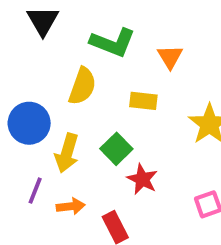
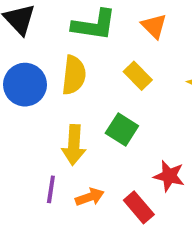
yellow rectangle: (143, 101) -> (138, 76), turned 52
blue circle: (29, 123) -> (25, 85), moved
red star: (142, 179) -> (169, 176), moved

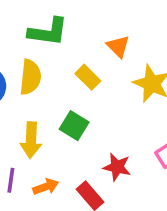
orange triangle: (154, 26) -> (118, 46), moved

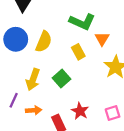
green L-shape: (48, 32) -> (82, 22), moved

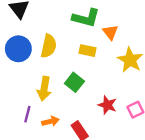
yellow rectangle: (78, 52) -> (88, 51), turned -40
red star: (80, 111) -> (107, 105), moved

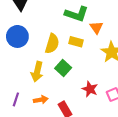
yellow semicircle: (49, 46) -> (52, 44), moved
purple line: (27, 114) -> (16, 99), moved

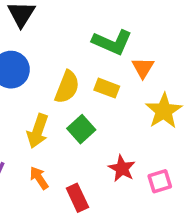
orange arrow: (41, 100) -> (39, 178), turned -120

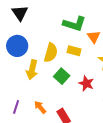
yellow arrow: (38, 131) -> (32, 70), moved
red star: (122, 168) -> (86, 83), moved

